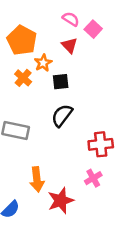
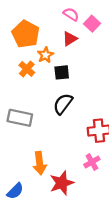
red triangle: (69, 45) -> (70, 39), turned 42

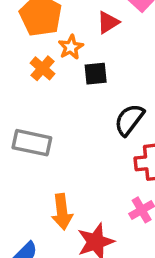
black semicircle: (63, 104) -> (129, 120), moved

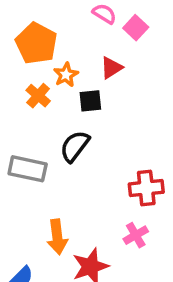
red triangle: (108, 22) -> (111, 68), moved
black semicircle: (129, 120) -> (75, 146), moved

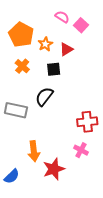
orange star: (66, 75) -> (45, 44), moved
pink cross: (136, 235) -> (81, 150), turned -32

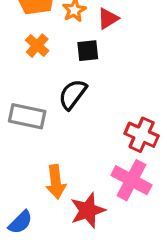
red cross: (87, 122) -> (142, 135), turned 30
pink cross: (81, 150) -> (131, 180), size x1.6

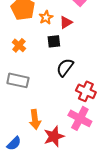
orange cross: (37, 46) -> (19, 45), moved
black semicircle: (73, 94) -> (65, 67), moved

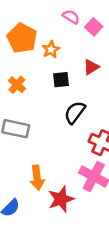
red triangle: (66, 22) -> (91, 67), moved

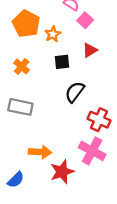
pink square: (94, 27) -> (85, 20), moved
orange arrow: (37, 178) -> (40, 152), turned -80

